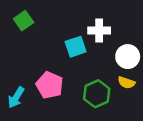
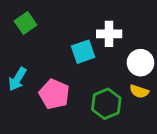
cyan arrow: (16, 97) -> (17, 79), moved

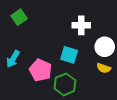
cyan square: (83, 52) -> (69, 55), moved, turned 36
green hexagon: (106, 104) -> (65, 84), moved

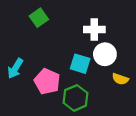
green square: (19, 17) -> (39, 18), moved
white circle: (105, 47) -> (105, 54), moved

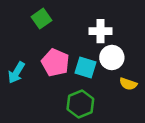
pink pentagon: (47, 81) -> (55, 63), moved

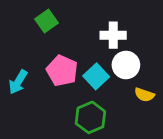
cyan square: (85, 68) -> (96, 76), turned 30

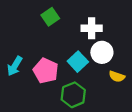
green square: (46, 21) -> (50, 17), moved
pink pentagon: (62, 71) -> (46, 71), moved

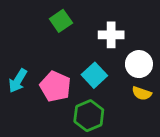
white circle: (102, 52) -> (139, 64), moved

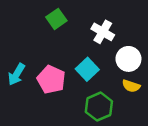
white cross: (111, 35) -> (103, 32), turned 30
green hexagon: (89, 116) -> (99, 107), moved

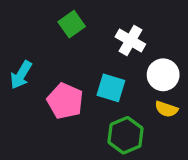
cyan square: (87, 69) -> (111, 88), turned -30
cyan arrow: (16, 74) -> (21, 75), moved

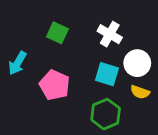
green square: (72, 24) -> (57, 33), moved, turned -30
cyan square: (111, 88) -> (107, 74), moved

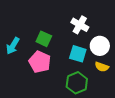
green square: (57, 33) -> (44, 39), moved

